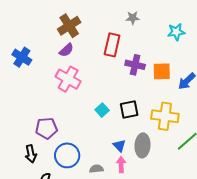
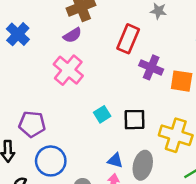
blue triangle: (119, 146) -> (115, 160), turned -40

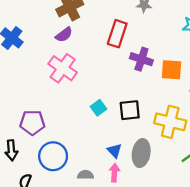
blue triangle: (115, 160) -> (115, 151), turned 35

